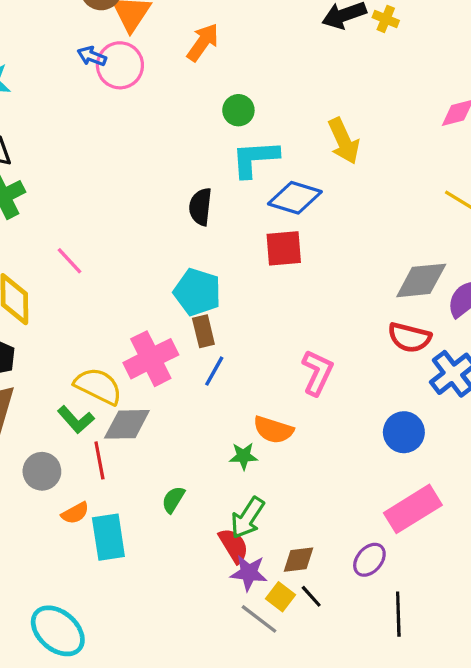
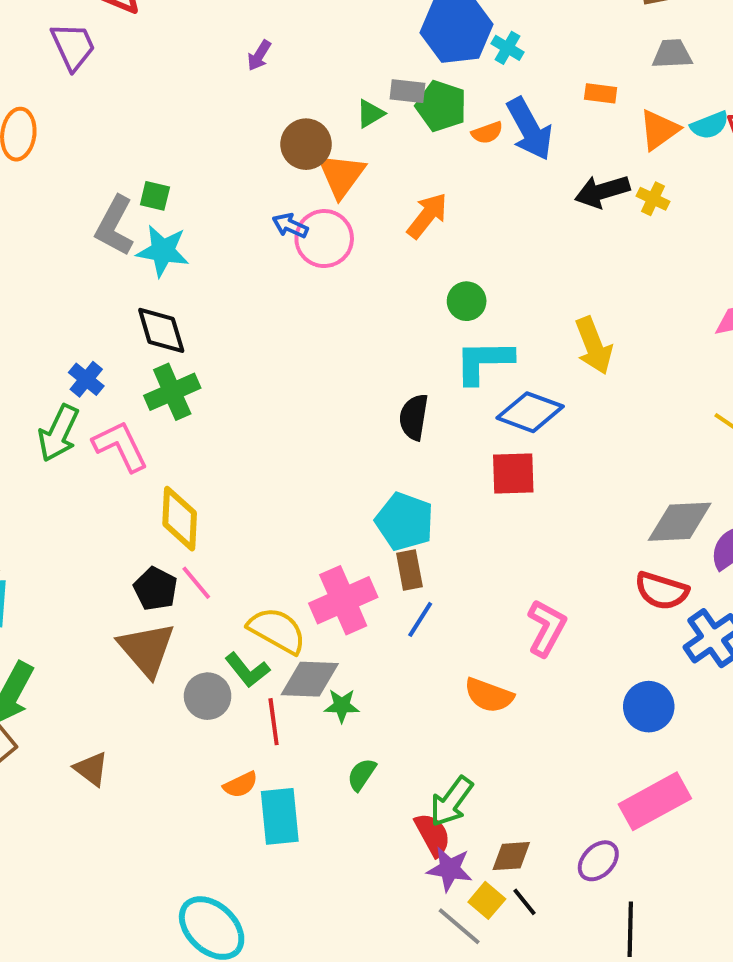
pink line: (70, 261) -> (196, 583), moved
green star: (243, 456) -> (342, 706), moved
gray circle: (42, 471) -> (208, 696), moved

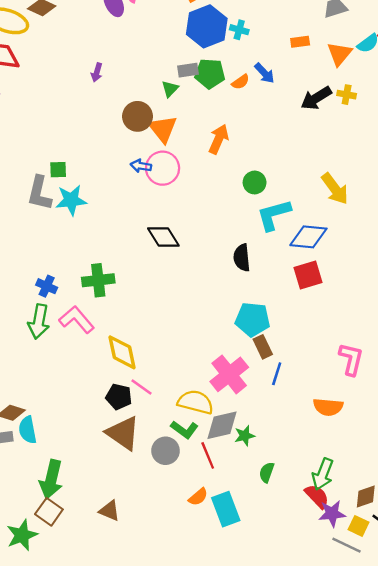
blue arrow: (530, 129) -> (264, 73), size x0.6
black diamond: (161, 330) -> (163, 237), moved
green cross: (172, 392) -> (98, 280), turned 32

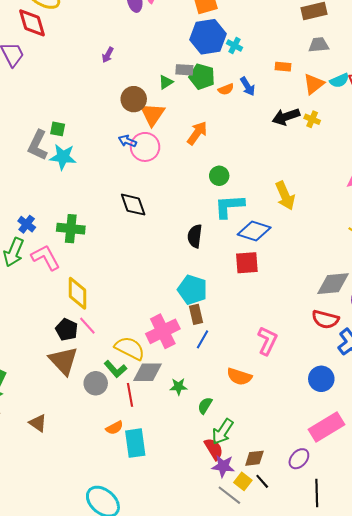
green star: (245, 436) -> (179, 387), moved
green semicircle: (267, 472) -> (205, 406), moved

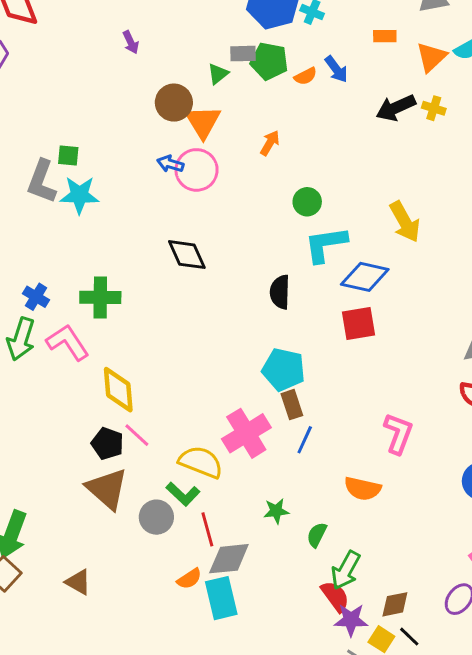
purple arrow: (108, 55) -> (131, 42), turned -49
orange arrow: (197, 133) -> (270, 143), size x0.7
gray diamond: (148, 372) -> (229, 559), moved

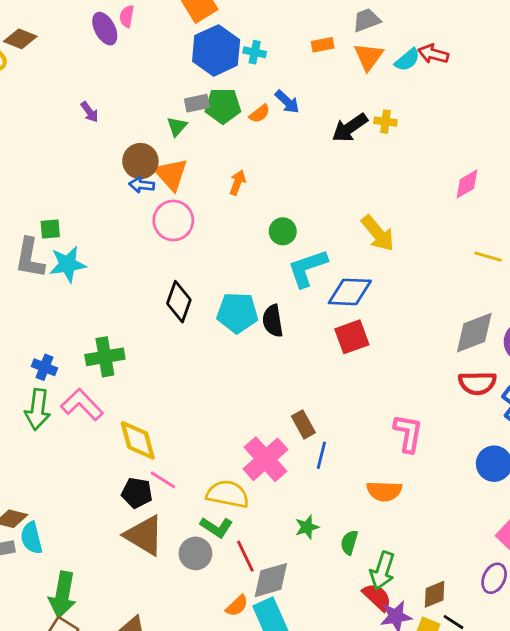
orange rectangle: (385, 36) -> (323, 45), moved
orange triangle: (431, 57) -> (369, 57), moved
blue arrow: (170, 164) -> (142, 185), moved
black diamond: (187, 255) -> (179, 302), turned 54
cyan pentagon: (284, 369) -> (237, 313), moved

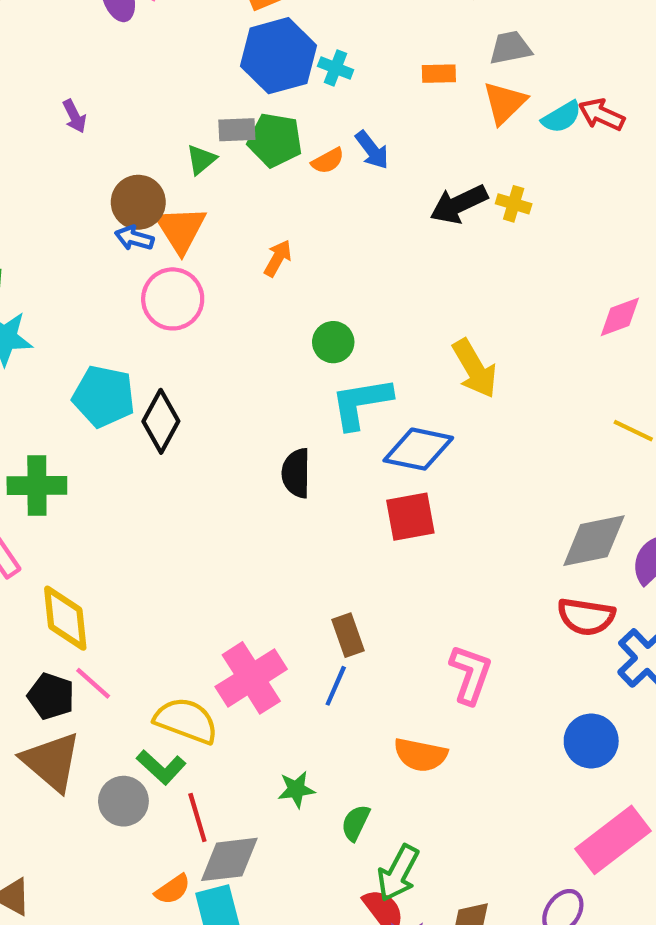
cyan pentagon: (237, 313) -> (104, 396), moved
brown rectangle: (303, 424) -> (348, 635), moved

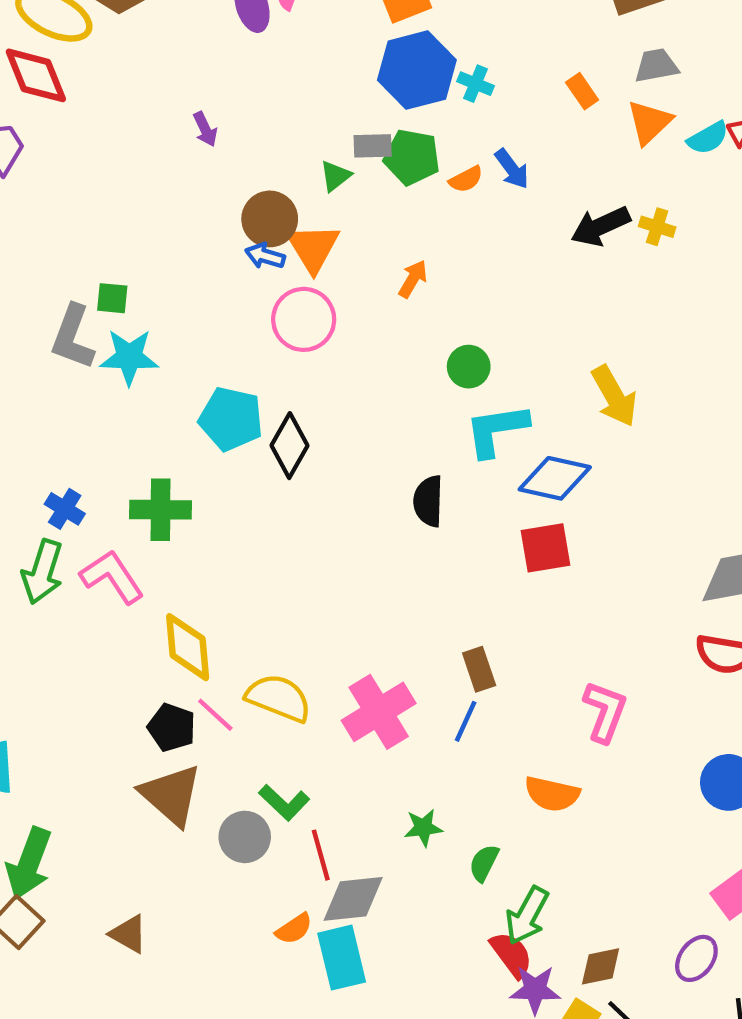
orange rectangle: (439, 74) -> (582, 91), turned 56
yellow semicircle: (186, 721) -> (279, 698), moved

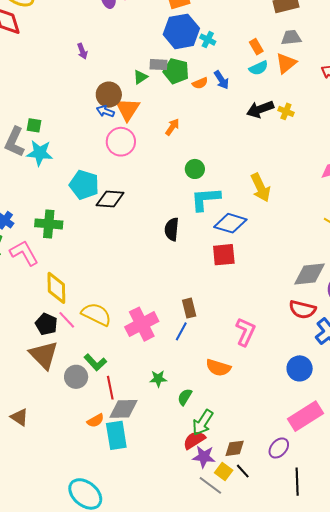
cyan semicircle: (708, 138) -> (259, 68), moved
black diamond: (289, 446) -> (110, 199), turned 60
red semicircle: (511, 955) -> (194, 440), turned -90

